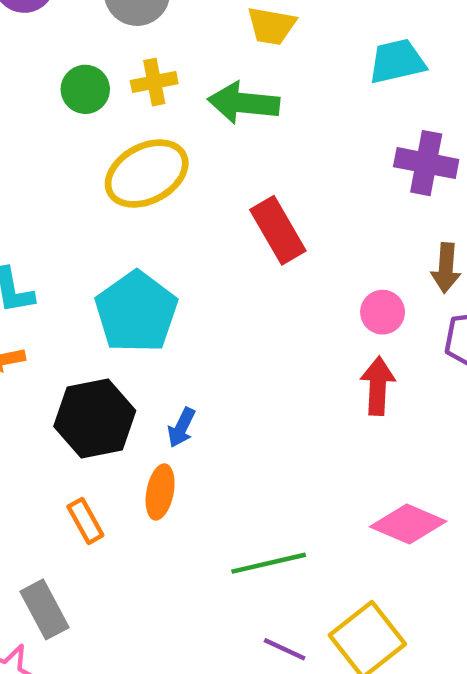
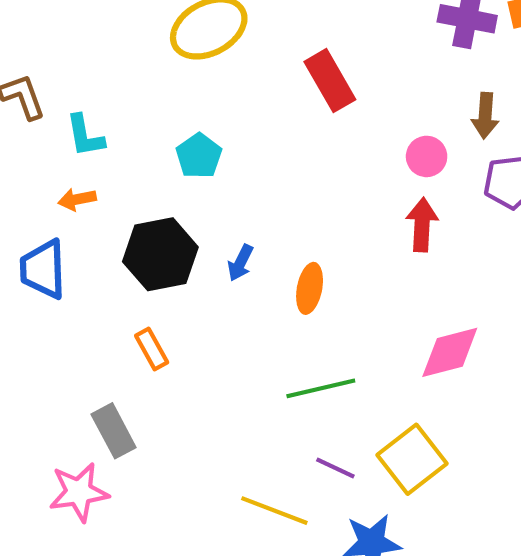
cyan pentagon: (136, 312) -> (199, 156), size x0.6
orange ellipse: (160, 492) -> (310, 288), moved
pink diamond: (408, 524) -> (450, 352), turned -38

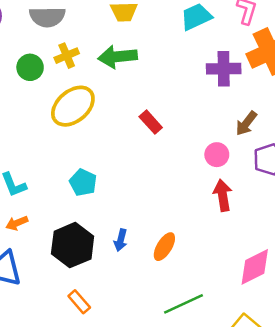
red rectangle: (330, 81) -> (151, 122), size x0.7
brown arrow: (485, 116) -> (246, 123), turned 45
orange ellipse: (310, 288) -> (164, 247), turned 32

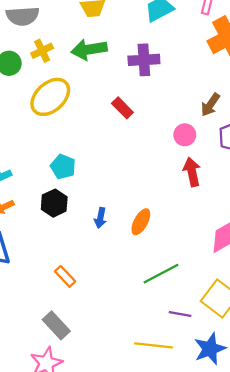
purple cross: (224, 69) -> (144, 60), moved
black hexagon: (73, 245) -> (54, 203), moved, size x0.7

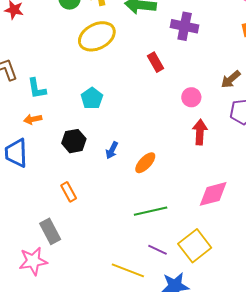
pink circle: (185, 135) -> (191, 97), moved
black hexagon: (54, 203) -> (74, 141), moved

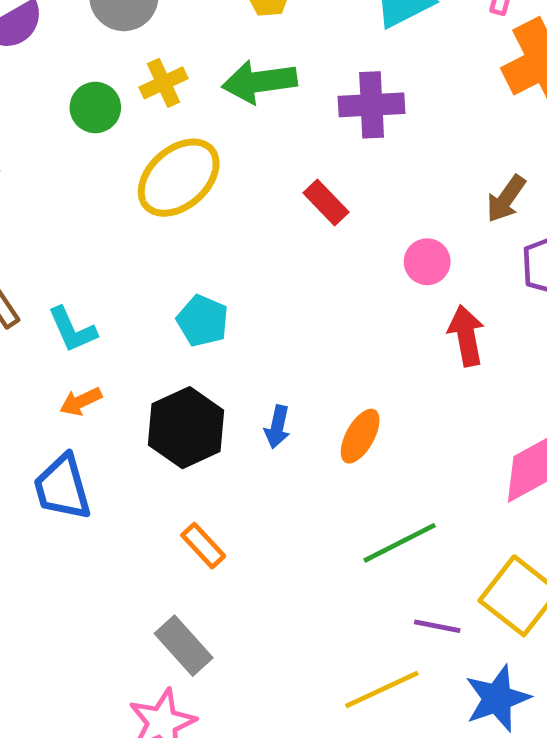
black hexagon: (74, 141) -> (186, 428), size x1.4
yellow line: (128, 270) -> (382, 690), turned -32

